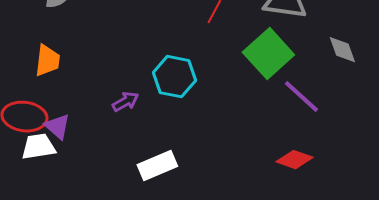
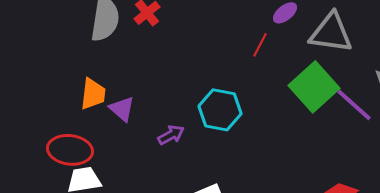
purple line: (301, 97) -> (354, 105), moved
purple triangle: (57, 127) -> (122, 109), moved

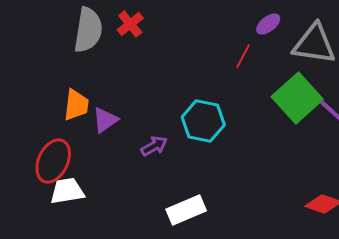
purple triangle: (122, 109) -> (105, 120), turned 44
red ellipse: (70, 150) -> (53, 161), turned -72

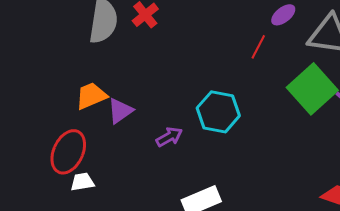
orange trapezoid: (76, 105) -> (91, 96), turned -120
white trapezoid: (67, 191) -> (82, 182), size x0.7

